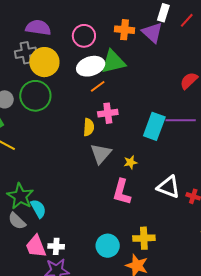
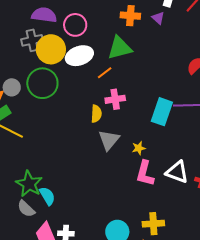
purple triangle: (152, 33) -> (158, 18), size x0.6
pink circle: (84, 36) -> (75, 25), moved
white ellipse: (91, 66) -> (79, 56), moved
pink L-shape: (122, 192) -> (145, 173), moved

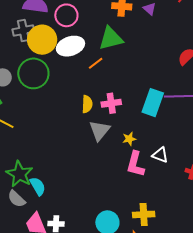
pink cross: (115, 99) -> (111, 103), moved
white triangle: (177, 172) -> (160, 155), moved, size x0.7

